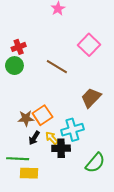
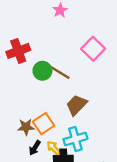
red cross: (19, 47) -> (18, 51), size x1.5
green circle: (14, 66) -> (42, 71), moved
brown trapezoid: (91, 98) -> (77, 105), moved

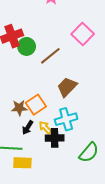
green circle: (42, 71) -> (27, 46), moved
brown line: (59, 72) -> (50, 56), turned -70

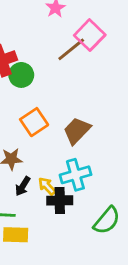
pink square: (83, 34) -> (90, 35), moved
brown line: (50, 56) -> (71, 49), moved
orange square: (36, 105) -> (34, 122), moved

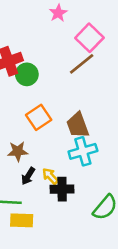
brown line: (71, 49) -> (82, 64), moved
brown trapezoid: (77, 131) -> (78, 125), turned -64
cyan cross: (75, 175) -> (83, 151), moved

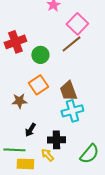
green circle: (27, 74) -> (40, 55), moved
brown star: (18, 151) -> (19, 101), moved
yellow arrow: (50, 176) -> (47, 155), moved

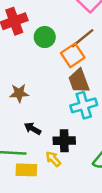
brown line: (71, 44) -> (83, 38), moved
orange square: (38, 85) -> (73, 55), moved
black arrow: (30, 130) -> (33, 128), turned 88

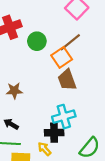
cyan cross: (84, 105) -> (64, 117), moved
black arrow: (33, 128) -> (11, 124), moved

